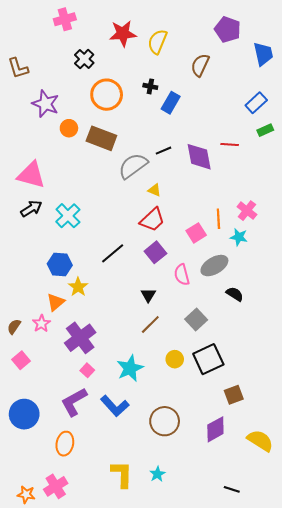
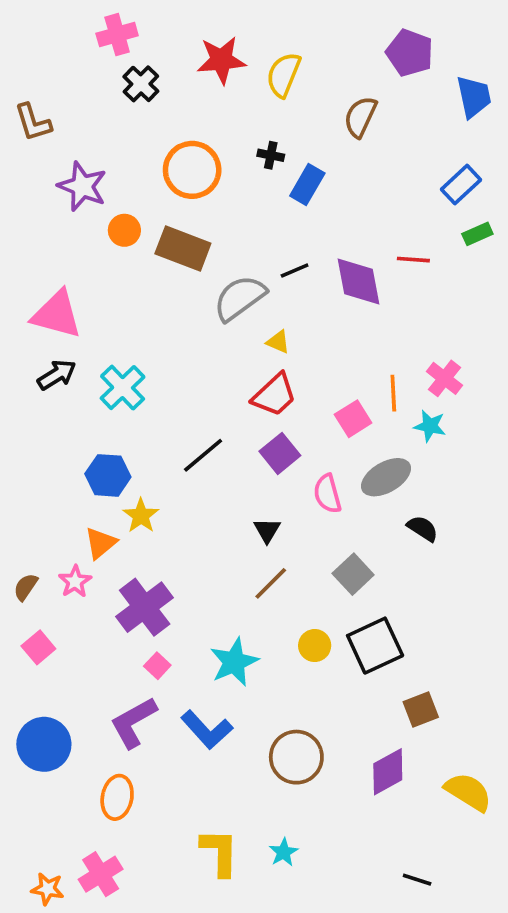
black cross: (84, 59) -> (141, 84), moved

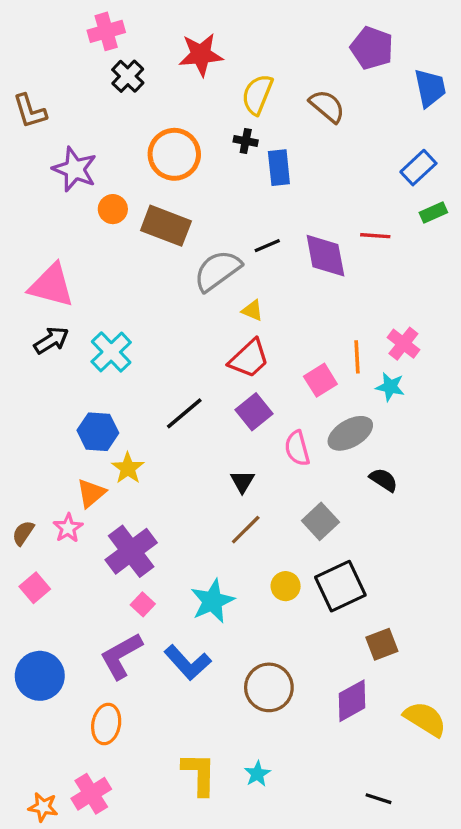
yellow semicircle: (284, 75) -> (257, 94), moved
brown semicircle: (360, 117) -> (327, 106), turned 105
blue rectangle: (307, 185) -> (279, 168), turned -36

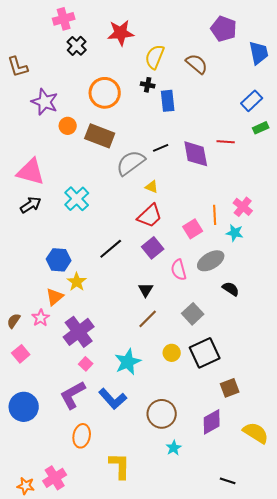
cyan cross: (111, 352) -> (77, 199), moved
orange ellipse: (106, 724) -> (82, 436), moved
cyan star: (257, 774) -> (174, 448), moved

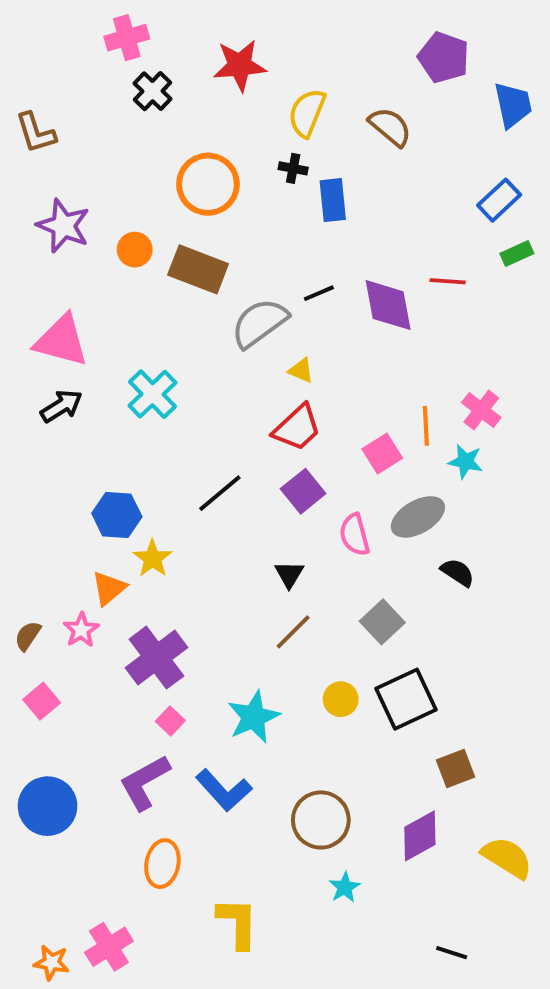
purple star: (45, 102) -> (63, 226), moved

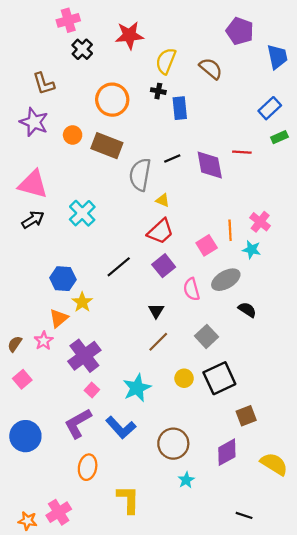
brown L-shape: (36, 133) -> (44, 84), moved
gray semicircle: (259, 323) -> (140, 175), turned -44

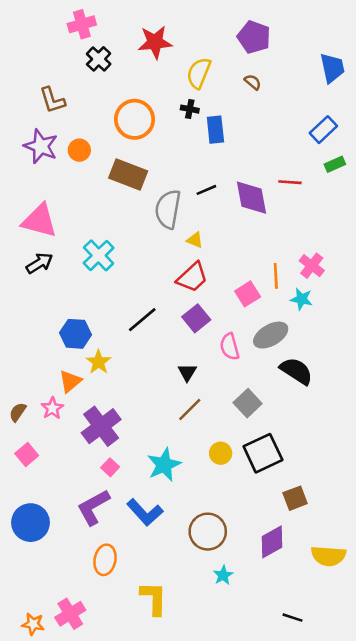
purple pentagon: (240, 31) -> (254, 37), moved
brown semicircle: (211, 69) -> (253, 82), size x0.6
orange circle: (73, 135) -> (79, 150), moved
black semicircle: (247, 310) -> (296, 371), size x1.5
yellow semicircle: (274, 464) -> (328, 556), turned 152

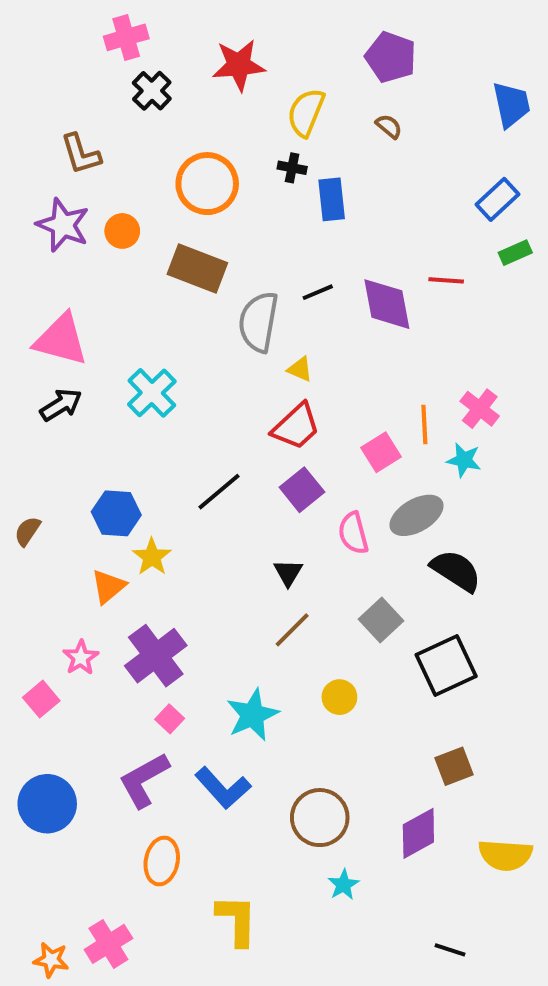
pink star: (52, 408) -> (81, 658), moved
brown semicircle: (18, 412) -> (27, 531), moved
black square: (263, 453) -> (446, 665), moved

